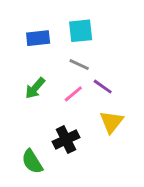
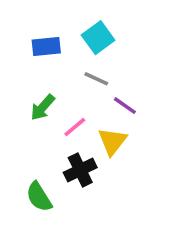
cyan square: (81, 31) -> (98, 38), turned -30
pink line: (73, 94) -> (75, 127), moved
yellow triangle: (112, 122) -> (112, 141), moved

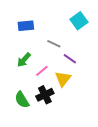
cyan square: (98, 38) -> (79, 21), moved
green semicircle: (39, 197) -> (22, 100), moved

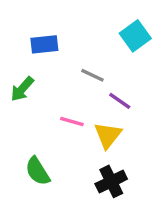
green arrow: (24, 60) -> (22, 89), moved
pink line: (42, 71) -> (72, 122), turned 56
black cross: (45, 95) -> (111, 181), moved

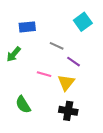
black cross: (111, 181) -> (68, 111), turned 36

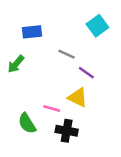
pink line: (44, 74) -> (52, 109), moved
yellow triangle: (66, 83) -> (78, 97), turned -42
black cross: (68, 111) -> (67, 131), moved

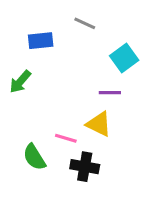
cyan square: (97, 26) -> (124, 58), moved
gray line: (67, 54) -> (85, 23), moved
purple line: (86, 73) -> (110, 93), turned -35

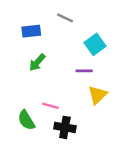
green arrow: (20, 82) -> (37, 62), moved
yellow triangle: (99, 124) -> (97, 95), moved, turned 50

